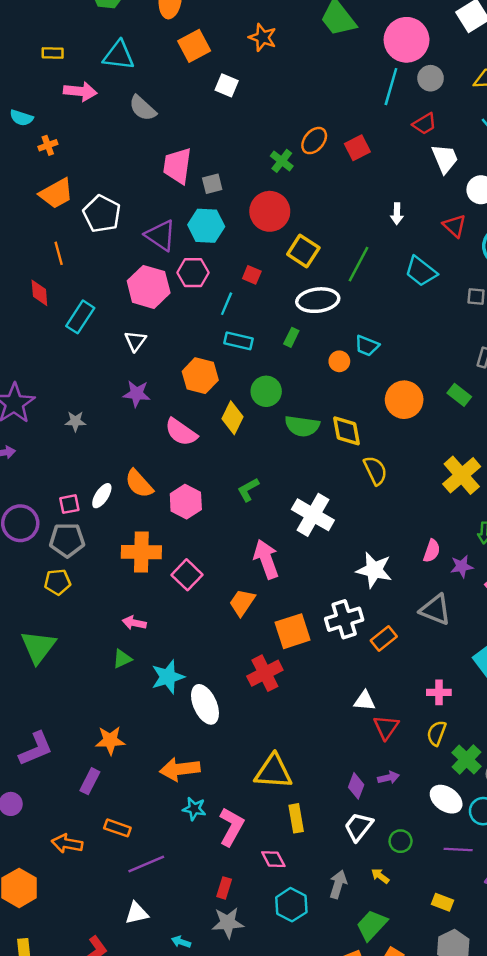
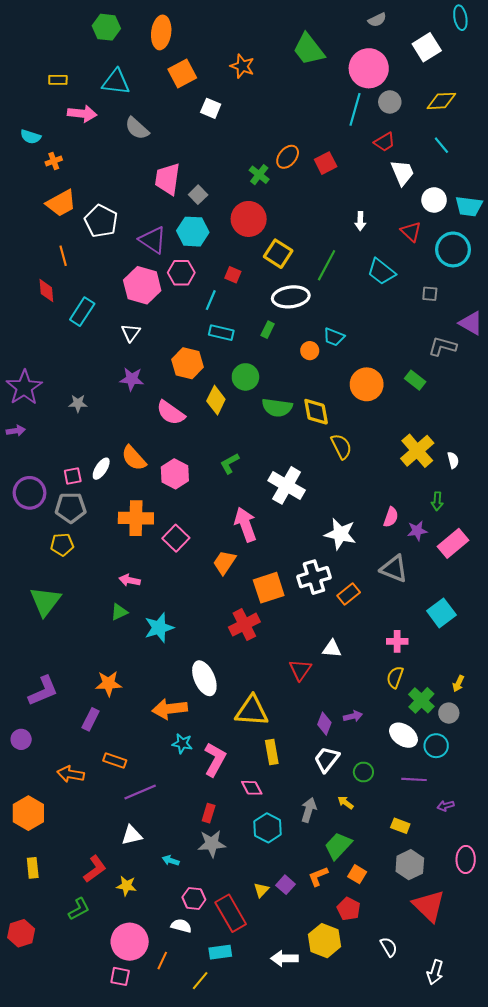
gray square: (212, 184) -> (198, 195), turned -30
white ellipse: (205, 704) -> (204, 678), moved
red triangle: (386, 727) -> (300, 670), moved

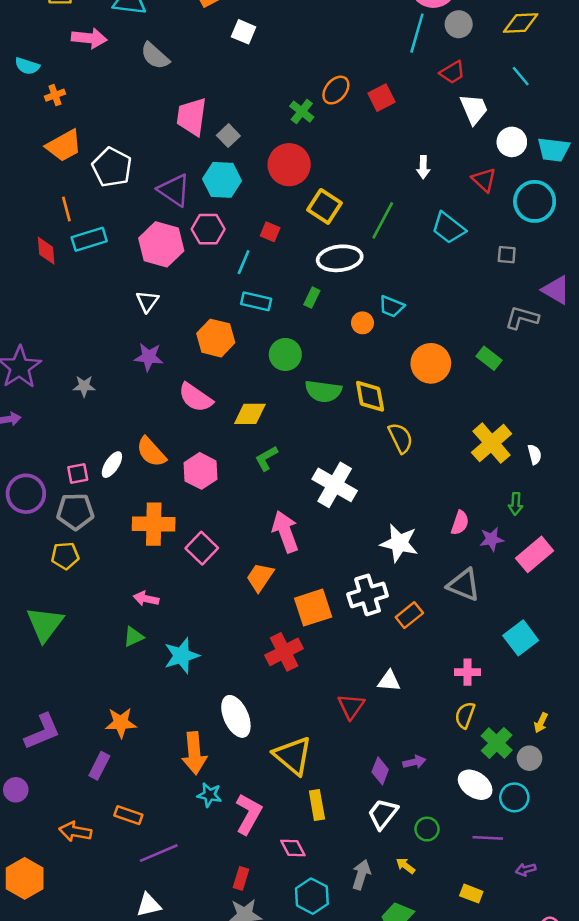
cyan rectangle: (82, 312) -> (89, 239), moved, turned 40
yellow diamond: (216, 400) -> (250, 414), moved, turned 64
orange arrow: (170, 709) -> (194, 753), turned -88
yellow triangle: (252, 711) -> (293, 756), turned 36

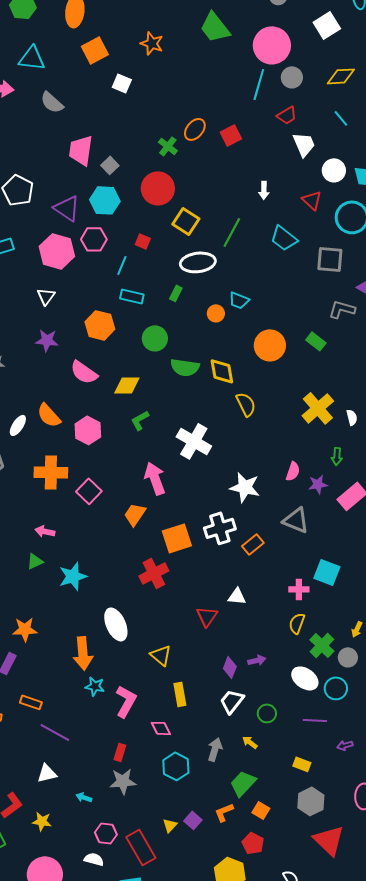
gray square: (507, 255) -> (330, 259), size x1.8
cyan square: (521, 638) -> (327, 572), moved, turned -32
yellow triangle: (293, 756) -> (161, 655), size x0.7
purple line: (159, 853) -> (55, 732), turned 52

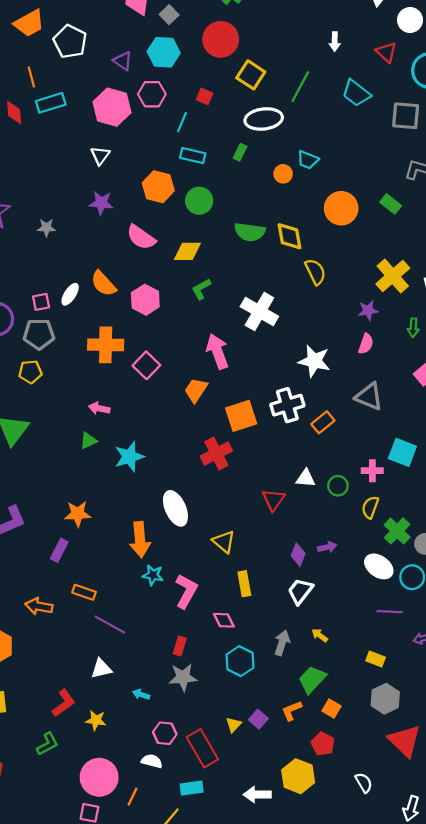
purple triangle: (67, 208) -> (123, 61), size x0.7
green circle: (155, 338) -> (199, 201), moved
purple star: (318, 484) -> (368, 310), moved
green circle: (267, 713) -> (338, 486), moved

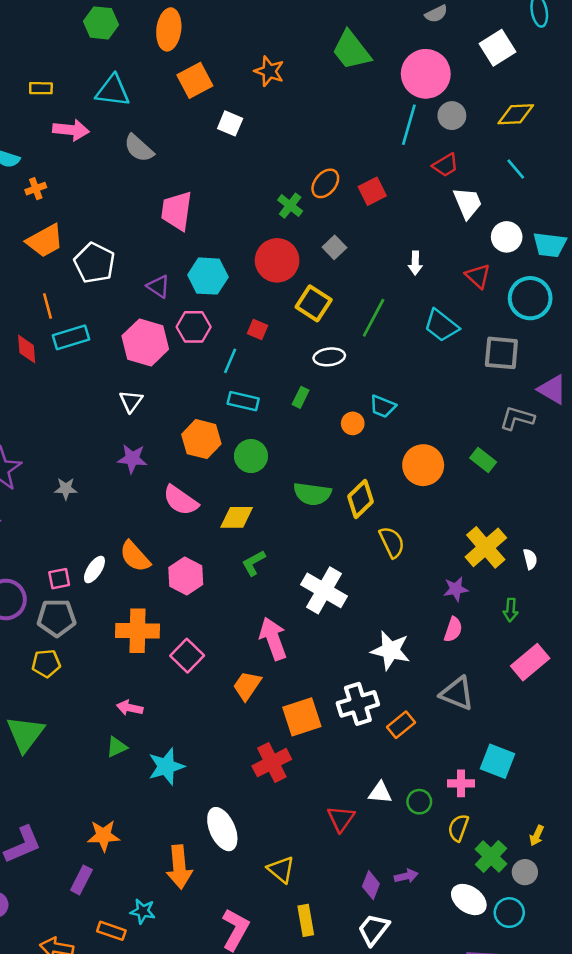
gray square: (169, 15) -> (334, 247), moved
white ellipse: (264, 119) -> (329, 357), size x0.7
yellow diamond: (290, 236) -> (361, 499), turned 56
cyan star: (153, 575) -> (143, 911), moved

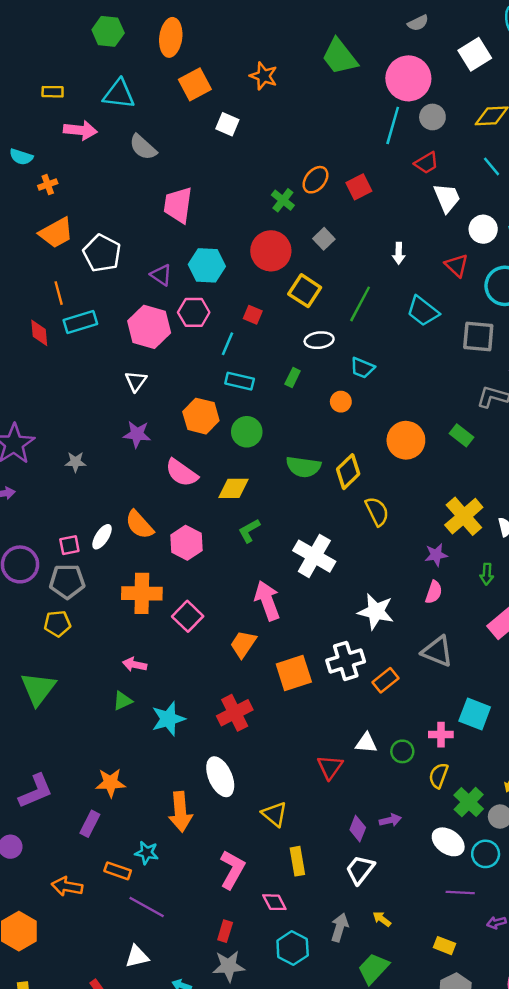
cyan trapezoid: (383, 406) -> (363, 368), moved
red cross: (272, 763) -> (235, 713), moved

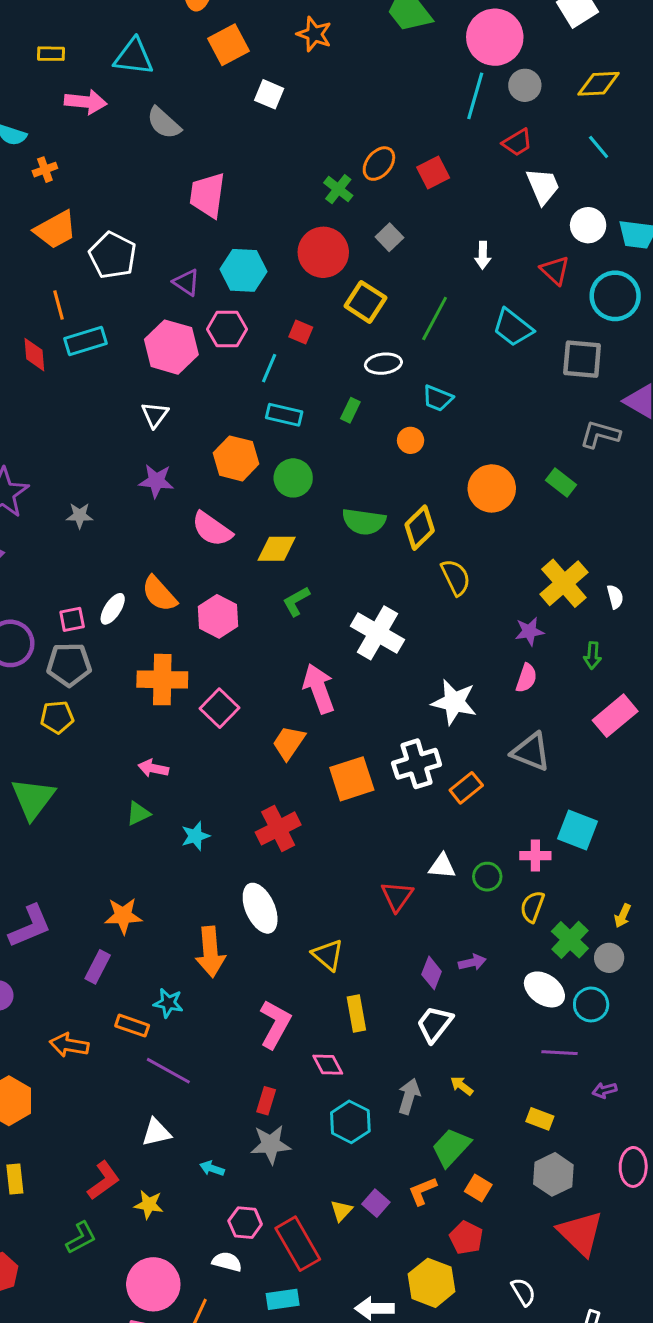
cyan star: (168, 719) -> (195, 836), size x0.7

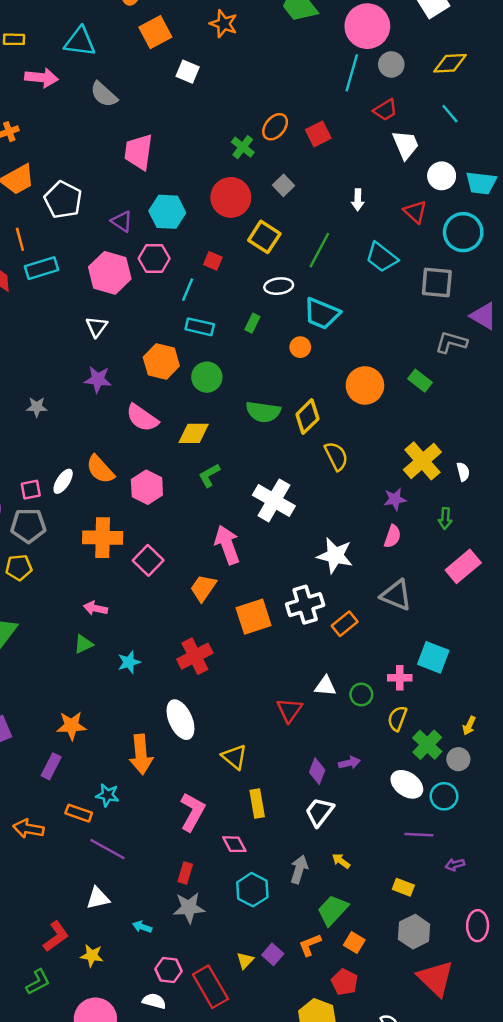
cyan trapezoid: (438, 398) -> (322, 314), size x1.5

